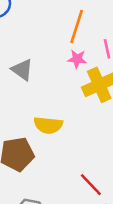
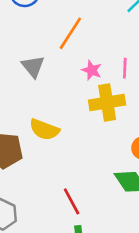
orange line: (77, 27) -> (70, 33), moved

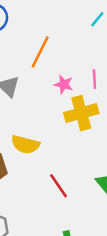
red line: (72, 201) -> (58, 186), moved

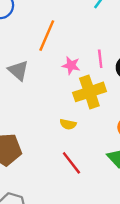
yellow semicircle: (25, 144) -> (68, 124), moved, size x0.6

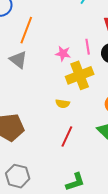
orange line: (47, 36) -> (26, 30), moved
red line: (71, 163) -> (67, 136), turned 65

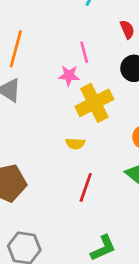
pink line: (88, 47) -> (84, 52), moved

